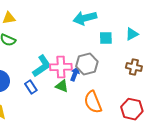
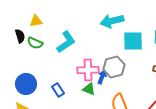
cyan square: (106, 38) -> (133, 41), size x1.5
cyan L-shape: (42, 66) -> (66, 42), moved

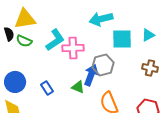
yellow triangle: (36, 21) -> (25, 19), size x1.6
pink cross: (88, 70) -> (73, 48), moved
blue arrow: (102, 77) -> (91, 75), size x1.5

